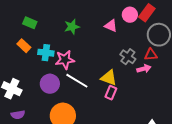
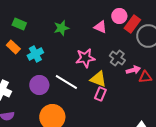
red rectangle: (147, 13) -> (132, 24), moved
cyan cross: (46, 53) -> (35, 54), turned -35
red triangle: (151, 55) -> (145, 77), moved
pink star: (65, 60) -> (85, 58), moved

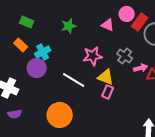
purple circle: (39, 85) -> (37, 68), moved

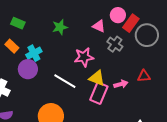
gray cross: (125, 56) -> (115, 44), moved
pink arrow: (141, 68) -> (121, 84), moved
pink rectangle: (108, 92) -> (99, 93), size x1.5

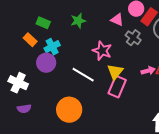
green rectangle: (18, 23) -> (43, 23), moved
pink star: (84, 57) -> (102, 51), turned 30
yellow triangle: (97, 78) -> (115, 72), turned 48
pink arrow: (121, 84) -> (148, 71), moved

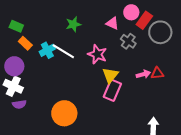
green rectangle: (43, 23) -> (16, 26), moved
purple circle: (46, 63) -> (14, 66), moved
white line: (83, 75) -> (63, 51), moved
purple semicircle: (24, 109) -> (19, 104), moved

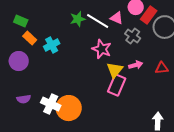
white line: (63, 51) -> (98, 21), moved
pink arrow: (143, 74) -> (136, 65), moved
white cross: (13, 86) -> (51, 104), moved

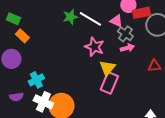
red rectangle: (149, 15) -> (141, 13), turned 42
pink triangle: (117, 18) -> (116, 21), moved
cyan cross: (52, 45) -> (36, 80), moved
pink arrow: (136, 65) -> (127, 48), moved

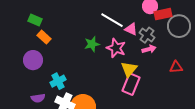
green star: (70, 17) -> (92, 44), moved
pink triangle: (116, 21) -> (131, 29), moved

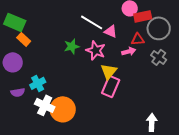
green rectangle: (35, 20) -> (15, 22), size x1.5
gray cross: (147, 35) -> (159, 57), moved
red triangle: (176, 67) -> (138, 39), moved
purple semicircle: (38, 98) -> (18, 92), moved

